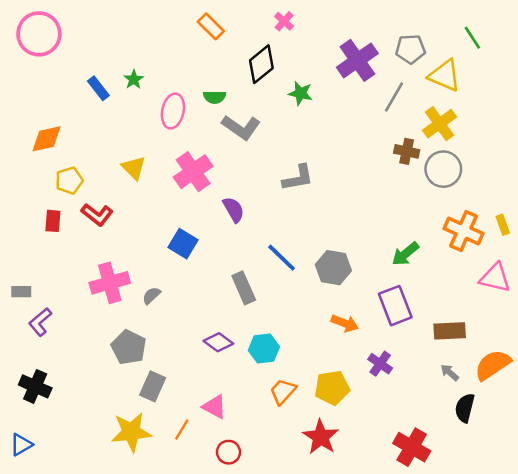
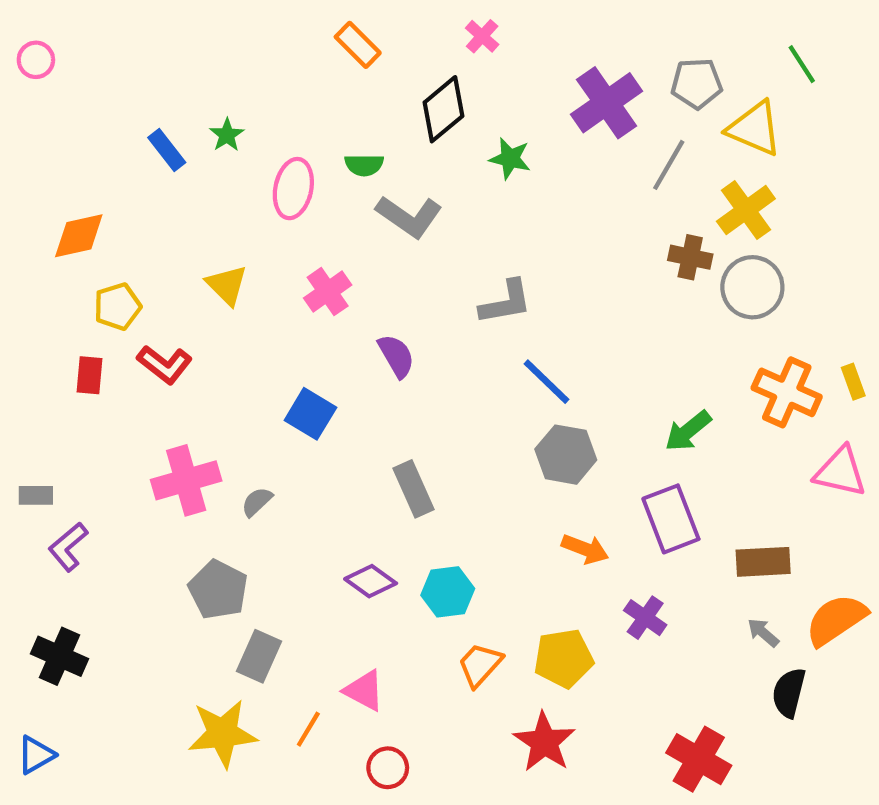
pink circle: (39, 34) -> (36, 60), moved, size x0.5
pink cross: (193, 172) -> (328, 292), size x0.7
blue line: (282, 258) -> (546, 382), moved

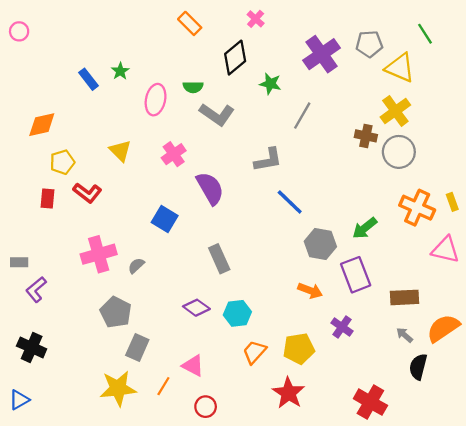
gray line: (669, 165) -> (302, 116), moved
purple semicircle: (396, 356) -> (210, 188), size x1.4
gray hexagon: (566, 455) -> (320, 244), moved

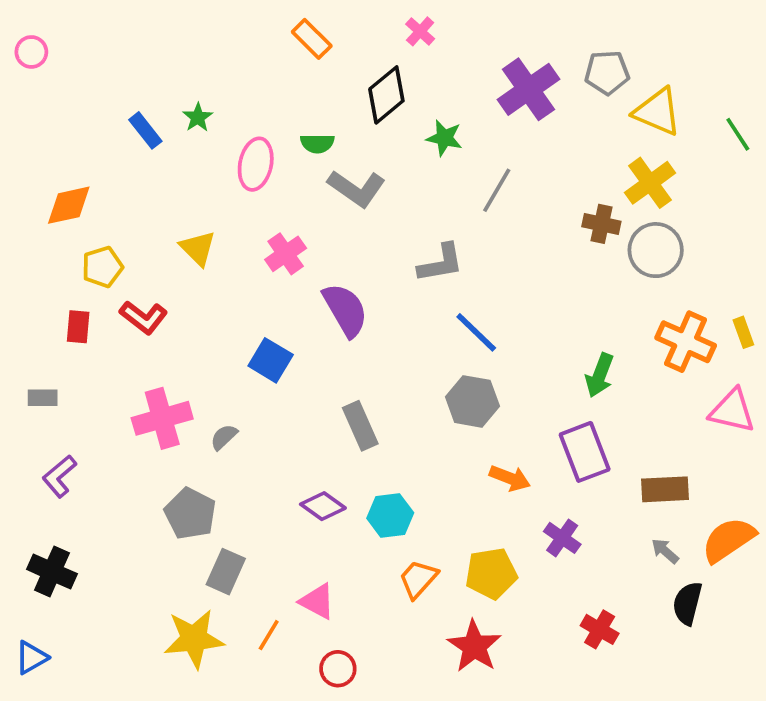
green line: (425, 34) -> (738, 134), moved
green arrow: (365, 228) -> (600, 375), turned -30
gray hexagon: (320, 244) -> (472, 401), moved
gray rectangle: (19, 262) -> (43, 398), moved
red cross: (370, 402) -> (600, 629), moved, size x0.7

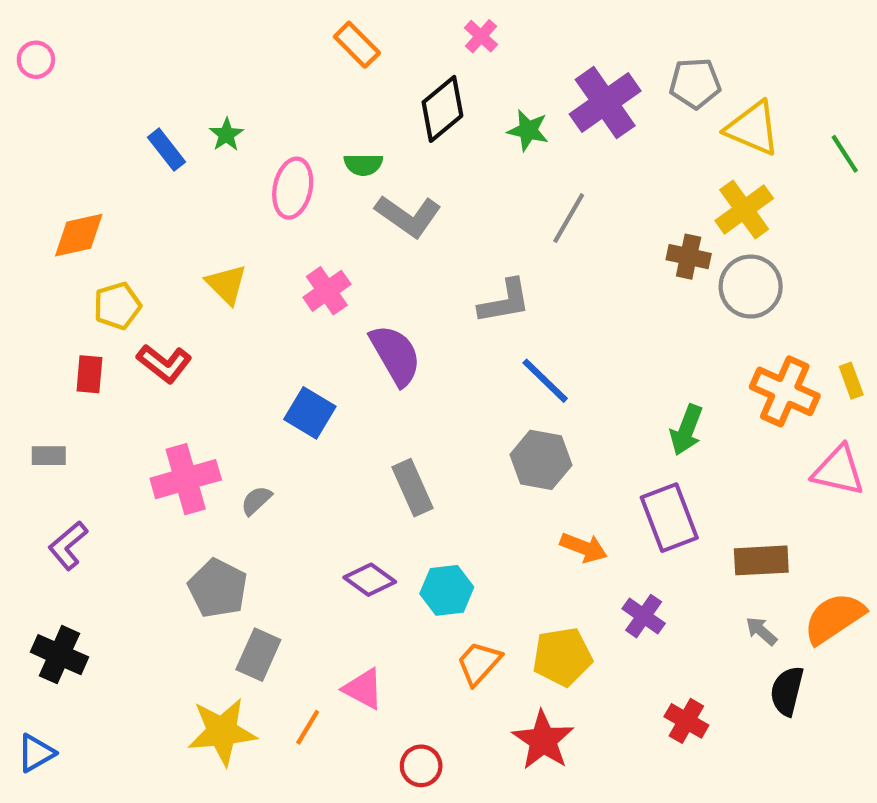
green star: (444, 138) -> (528, 130), moved
red circle: (338, 669) -> (421, 766), moved

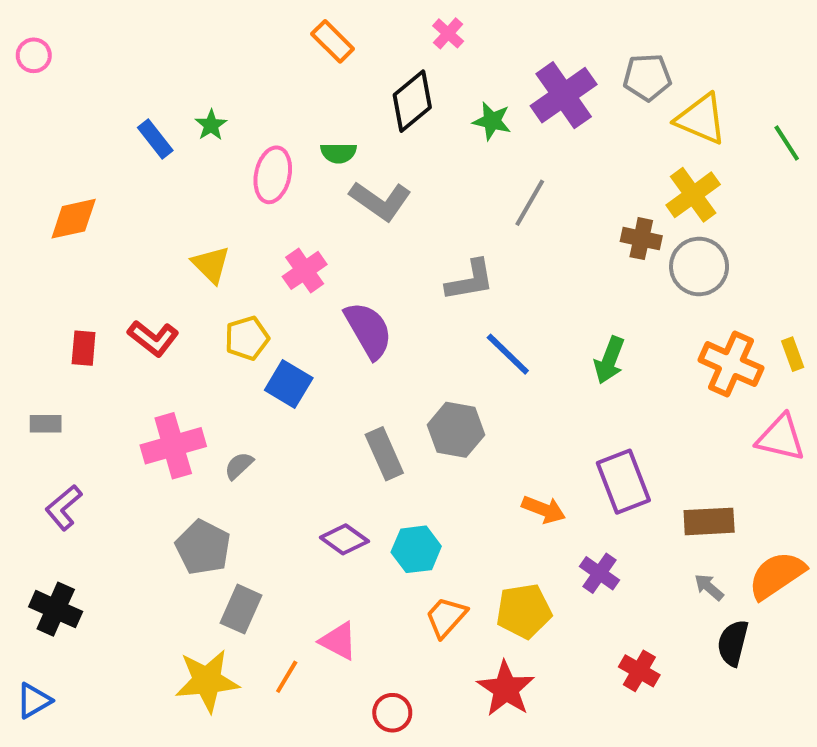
yellow pentagon: (117, 306) -> (247, 338), moved
green arrow: (686, 430) -> (609, 360), moved
gray hexagon: (541, 460) -> (456, 430), moved

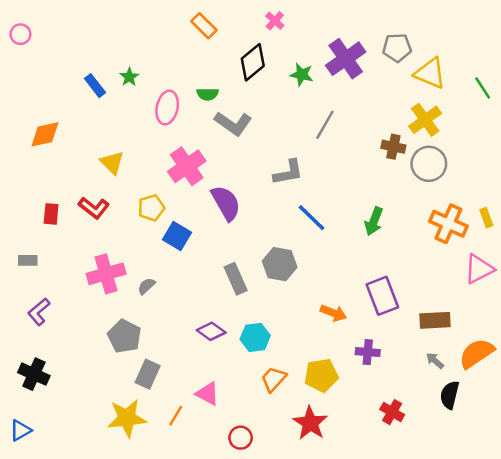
yellow triangle: (211, 264) -> (112, 163), moved
pink cross: (305, 270) -> (187, 166), size x1.4
pink triangle: (781, 438) -> (479, 269), turned -40
purple cross: (599, 573) -> (368, 352), turned -30

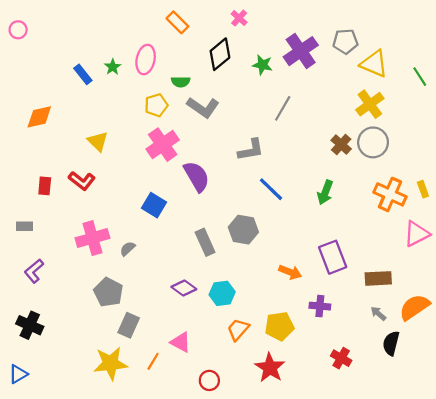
pink ellipse: (167, 108) -> (146, 60), moved
brown cross: (393, 147) -> (341, 145), moved, turned 30
yellow pentagon: (151, 208) -> (156, 105), moved

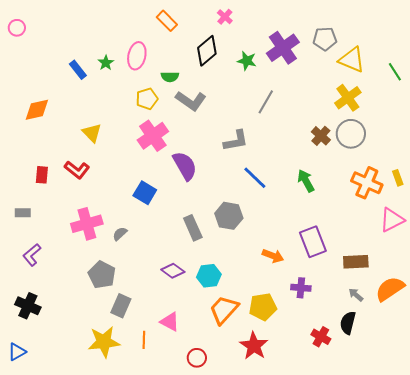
green arrow: (325, 192) -> (306, 181), turned 130
orange trapezoid: (238, 329) -> (224, 310), size x1.4
black semicircle: (391, 343) -> (348, 323), moved
orange line: (153, 361) -> (144, 340), turned -30

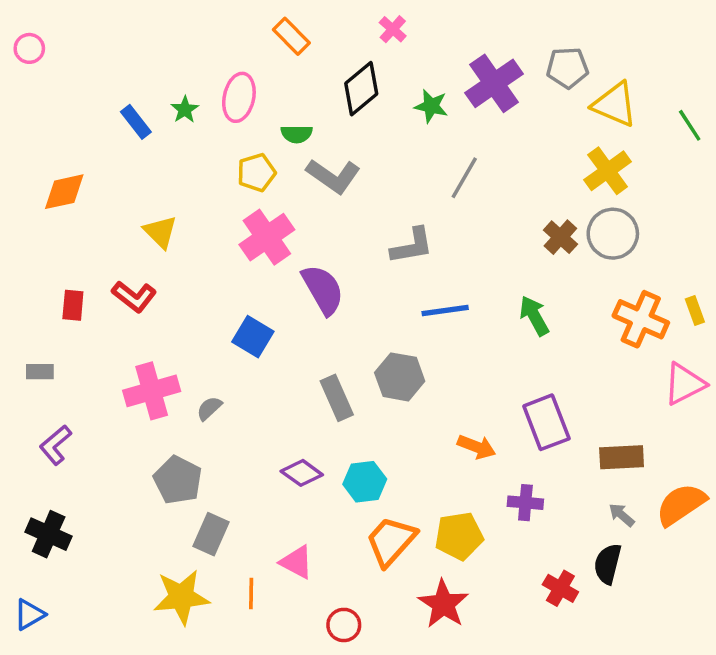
blue line: (255, 178) -> (445, 311), turned -52

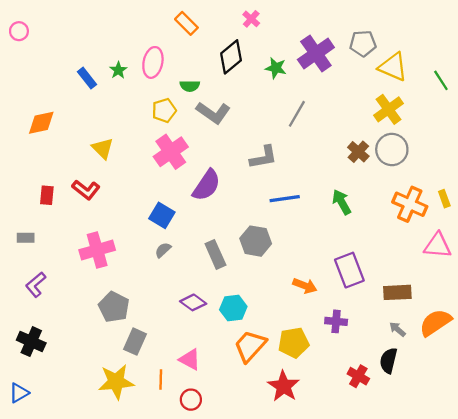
purple semicircle: (323, 290) -> (207, 185), turned 64
pink triangle: (684, 384) -> (438, 246), turned 32
gray semicircle: (209, 408) -> (163, 250), moved
red circle: (344, 625) -> (191, 400), moved

